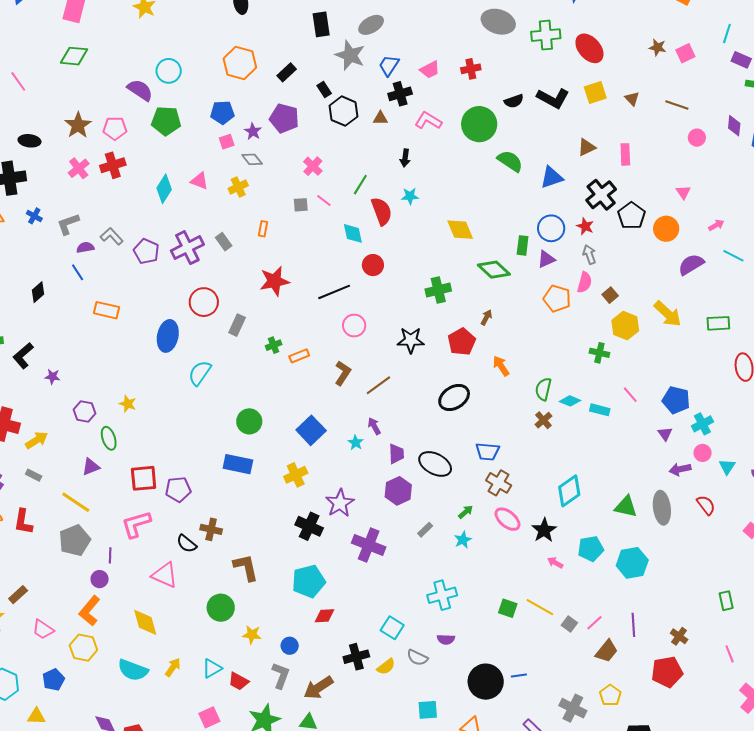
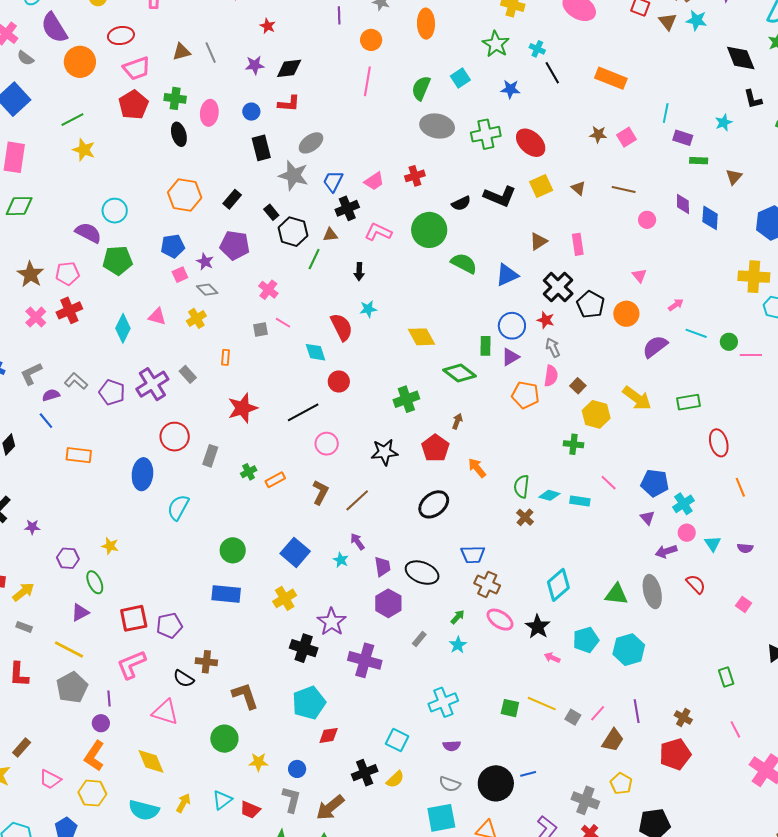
green line: (360, 185) -> (314, 259), moved
gray semicircle: (417, 658) -> (450, 784), moved
cyan square: (428, 710) -> (441, 818), size x1.4

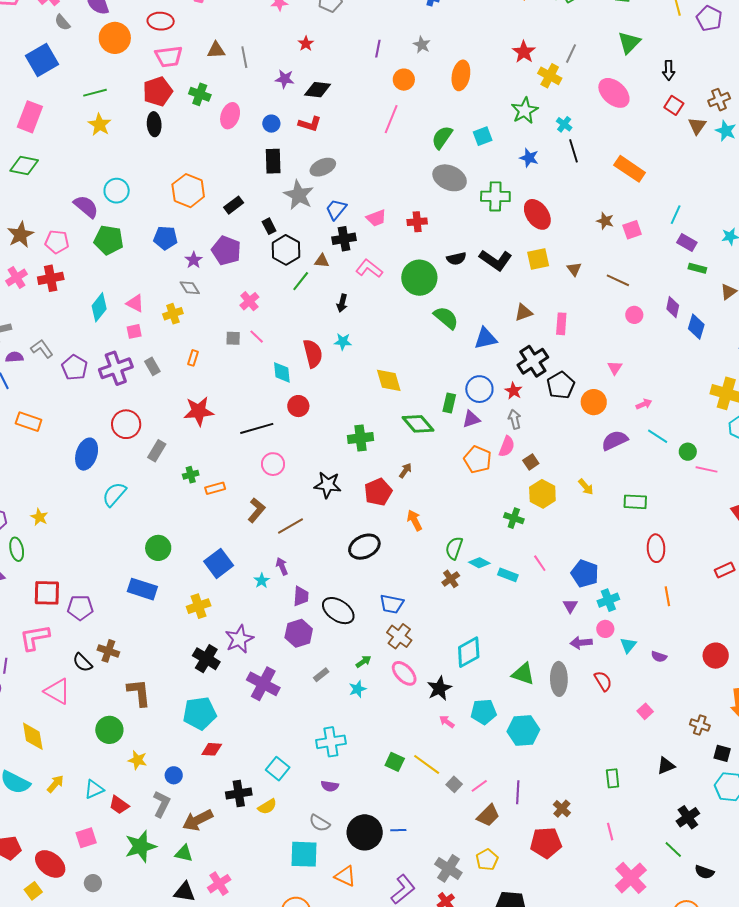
black ellipse: (179, 134) -> (154, 124), moved
pink square: (180, 275) -> (134, 331), moved
yellow arrow: (637, 398) -> (586, 487), size x0.6

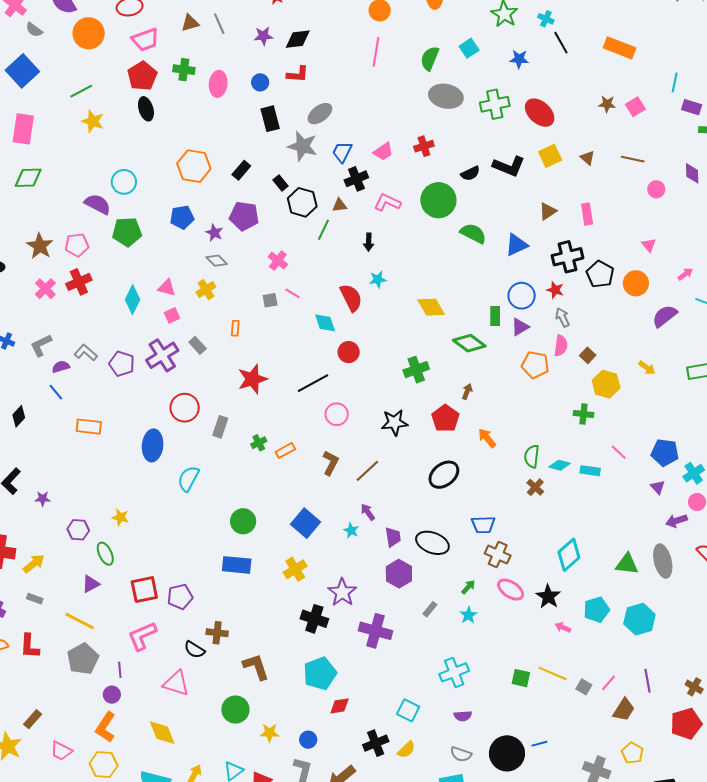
black cross: (533, 361) -> (568, 257), turned 32

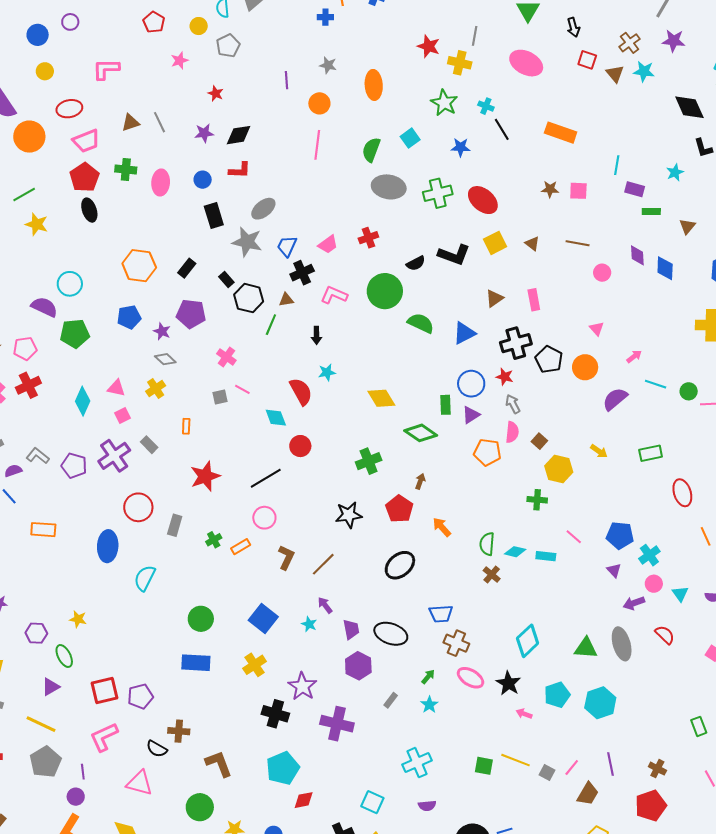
pink square: (635, 107) -> (578, 191), turned 36
pink circle: (337, 414) -> (264, 518), moved

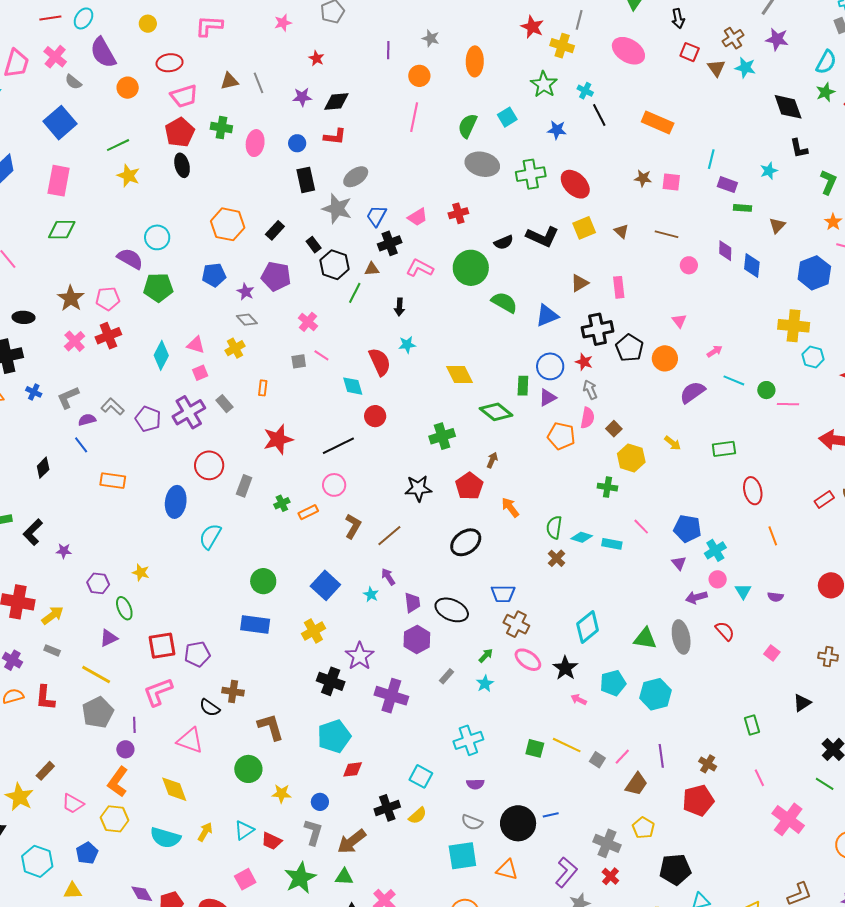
orange circle: (29, 137) -> (128, 88), size x0.7

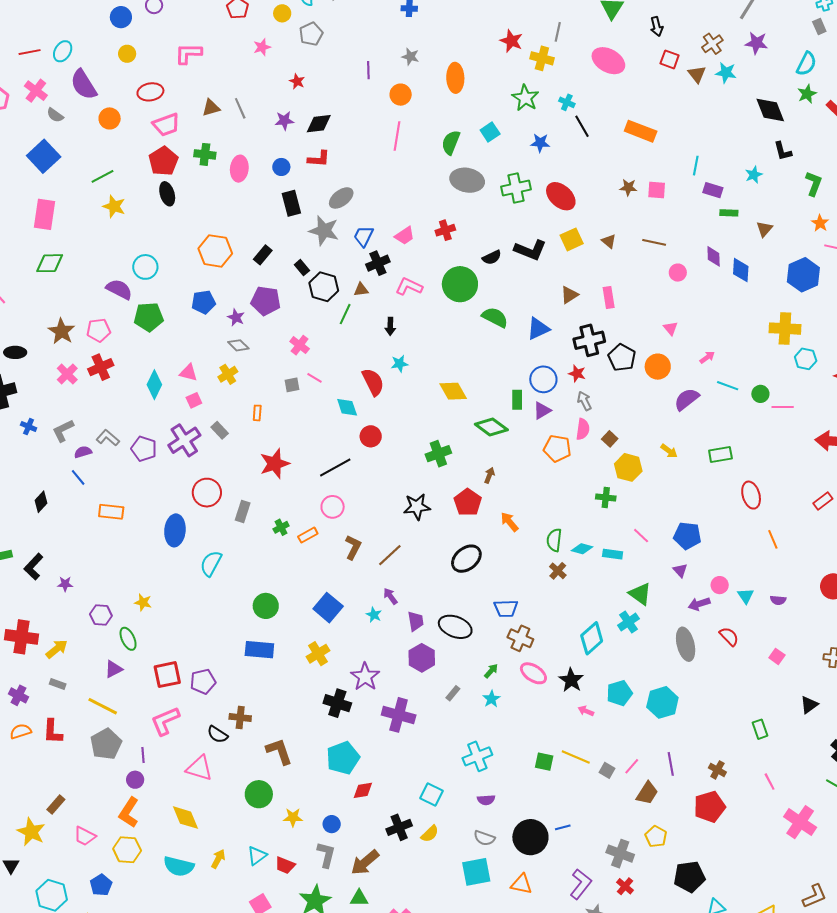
cyan cross: (715, 550) -> (628, 622), moved
green triangle: (645, 639) -> (640, 594), moved, turned 30

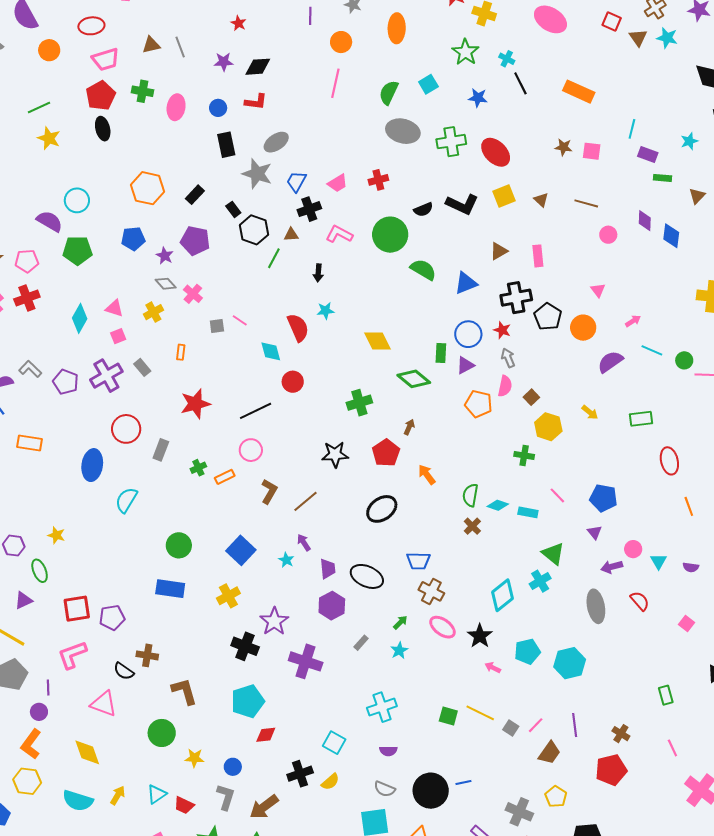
pink cross: (300, 345) -> (193, 294), moved

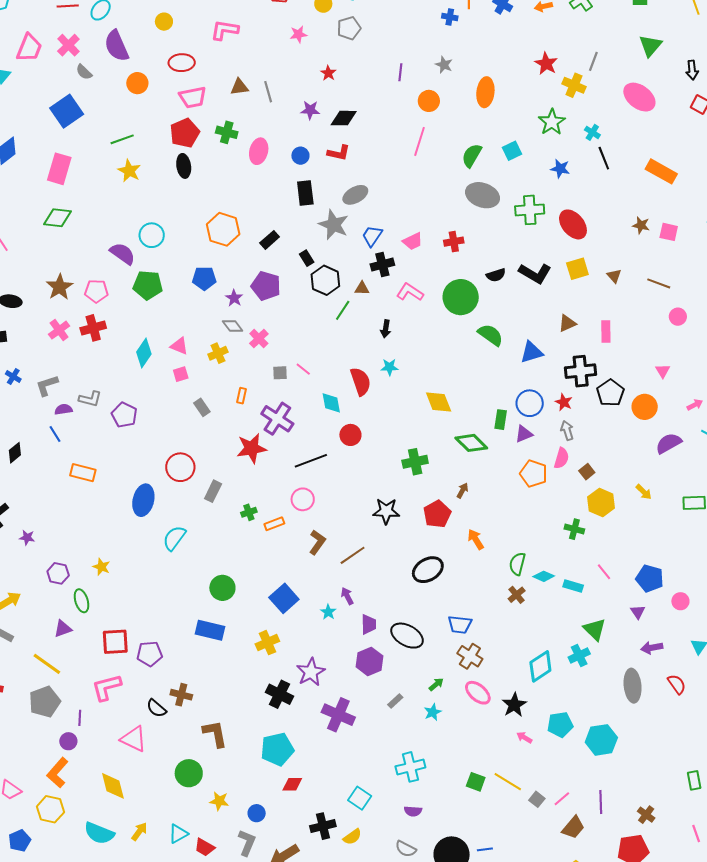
gray L-shape: (30, 369) -> (90, 399), turned 145
purple cross: (106, 376) -> (277, 419), moved, turned -32
pink circle: (633, 549) -> (680, 601), moved

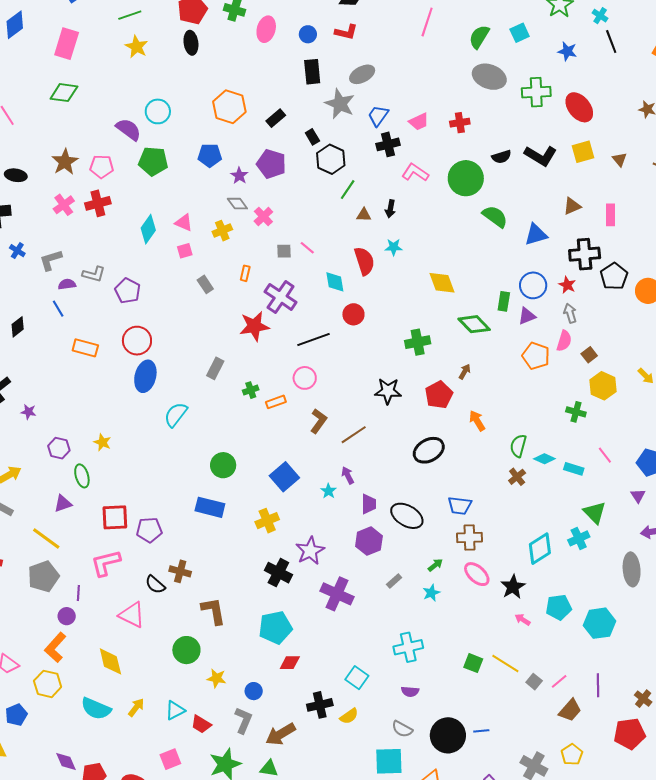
brown triangle: (362, 288) -> (364, 215), moved
red circle: (180, 467) -> (137, 341), moved
brown cross: (470, 656) -> (469, 537), turned -35

